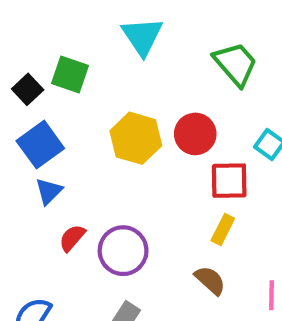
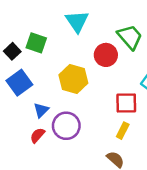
red circle: (195, 134) -> (106, 55), moved
blue triangle: (49, 191) -> (41, 110), moved
purple circle: (123, 251) -> (66, 126), moved

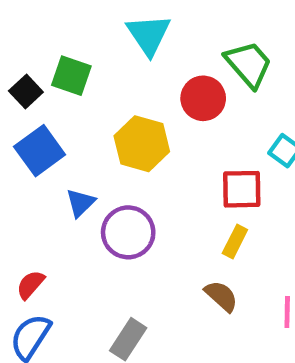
red semicircle: (37, 135) -> (30, 285), moved

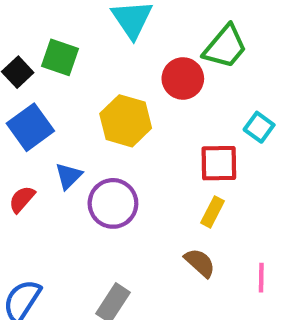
green trapezoid: (249, 64) -> (225, 47), turned 81
red semicircle: (30, 285) -> (22, 199), moved

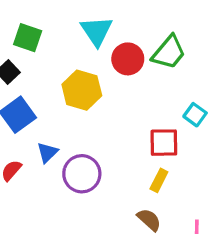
green square: (60, 57) -> (28, 38), moved
red circle: (183, 78) -> (128, 59), moved
yellow hexagon: (126, 121) -> (82, 90), moved

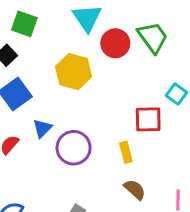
green trapezoid: (169, 52) -> (153, 37), turned -76
yellow rectangle: (159, 180) -> (126, 152), moved, turned -42

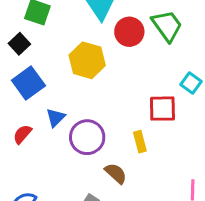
brown semicircle: (135, 190) -> (116, 173), moved

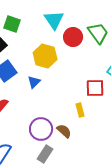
blue triangle: (56, 118) -> (34, 82), moved
purple circle: (87, 137) -> (41, 129), moved

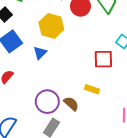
yellow rectangle: (80, 110) -> (92, 89), moved, turned -56

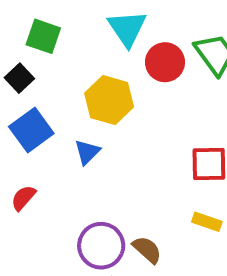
yellow rectangle: (92, 89) -> (207, 222), moved

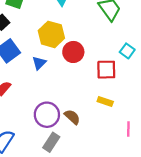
red circle: (165, 62) -> (73, 52), moved

